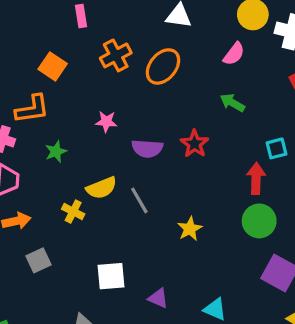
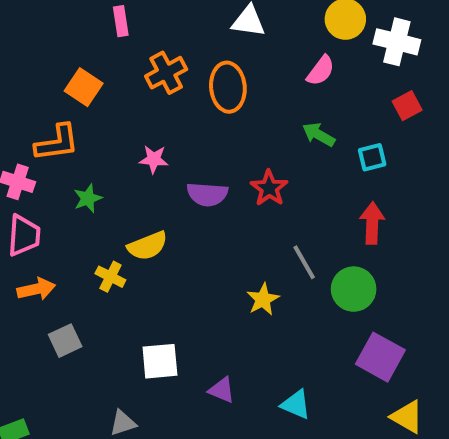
orange ellipse: (163, 66) -> (228, 87), turned -45
cyan square: (276, 148) -> (372, 157), moved
red arrow: (256, 178) -> (372, 223), moved
gray line: (139, 200) -> (304, 262), moved

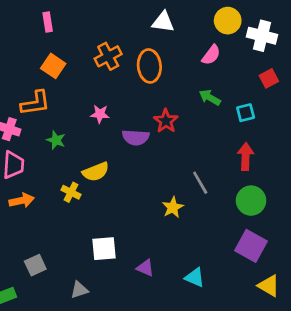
pink rectangle: (121, 21) -> (48, 22), moved
red star: (269, 188) -> (166, 121), moved
green star: (88, 198) -> (56, 140), turned -30
green circle: (354, 289) -> (251, 201), moved
gray square: (65, 341) -> (35, 265), moved

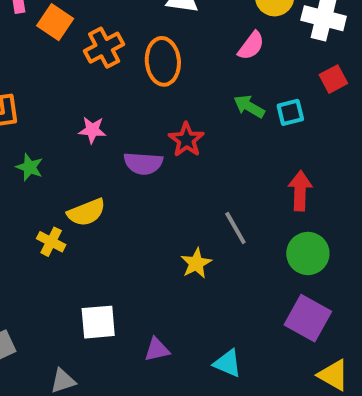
orange square: (53, 66) -> (55, 22), moved
cyan square: (246, 113) -> (290, 112), moved
purple triangle: (145, 268) -> (157, 350), turned -36

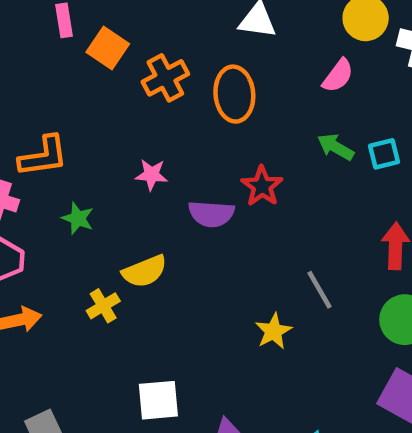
yellow cross: (51, 242) -> (103, 306), turned 32

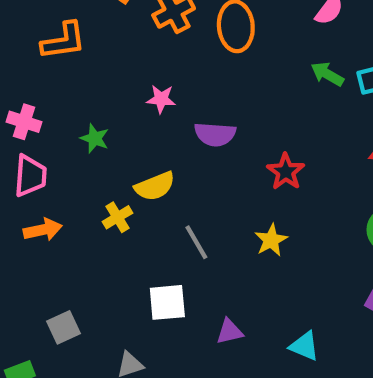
orange L-shape: (43, 156) -> (63, 41), moved
red star: (262, 186) -> (286, 172), moved
gray line: (320, 290) -> (196, 242), moved

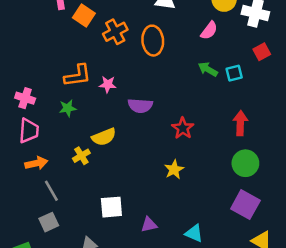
orange L-shape: (63, 41) -> (78, 76), moved
green star: (95, 138) -> (68, 108), turned -30
gray line: (196, 242) -> (51, 191), moved

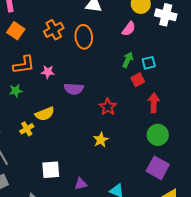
orange square: (84, 15) -> (16, 31), moved
red square: (262, 52) -> (138, 80), moved
green arrow: (208, 69) -> (128, 60), turned 84

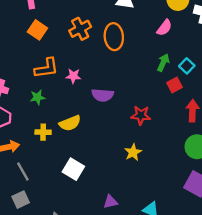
cyan square: (149, 63) -> (187, 66), turned -32
red star: (108, 107) -> (141, 115), turned -30
yellow cross: (27, 129) -> (43, 132), moved, turned 32
white square: (51, 170) -> (73, 169), moved, turned 36

